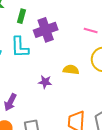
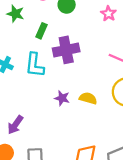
purple star: (45, 82) -> (62, 98), moved

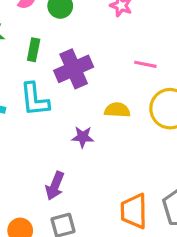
yellow semicircle: (88, 98) -> (117, 110), moved
purple arrow: (15, 125) -> (55, 186), moved

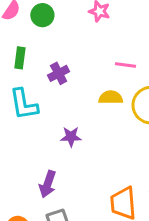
purple cross: (74, 69) -> (59, 73), size x0.6
yellow semicircle: (117, 110) -> (111, 98), moved

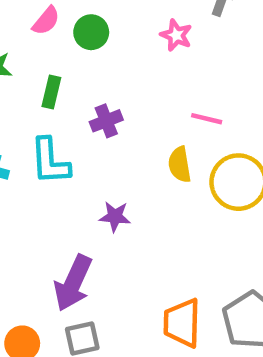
yellow semicircle: (111, 98) -> (180, 165), turned -105
purple arrow: (48, 184) -> (73, 283), size x1.4

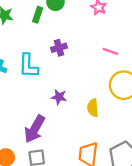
green rectangle: (51, 92) -> (38, 15), moved
yellow semicircle: (180, 165) -> (93, 108), moved

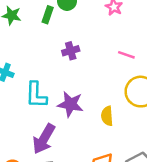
cyan L-shape: (28, 66) -> (36, 95), moved
purple star: (59, 97) -> (70, 104), size x1.5

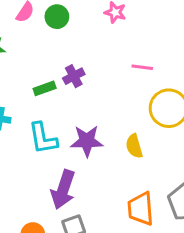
green rectangle: (48, 15) -> (45, 88), moved, turned 63

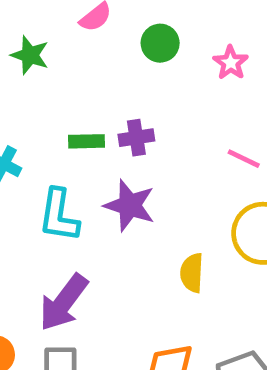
green circle: (57, 17) -> (160, 43), moved
purple star: (87, 141) -> (130, 205), moved

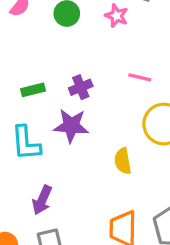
purple cross: (136, 138) -> (81, 87), moved
purple arrow: (64, 302) -> (42, 200), size x0.7

